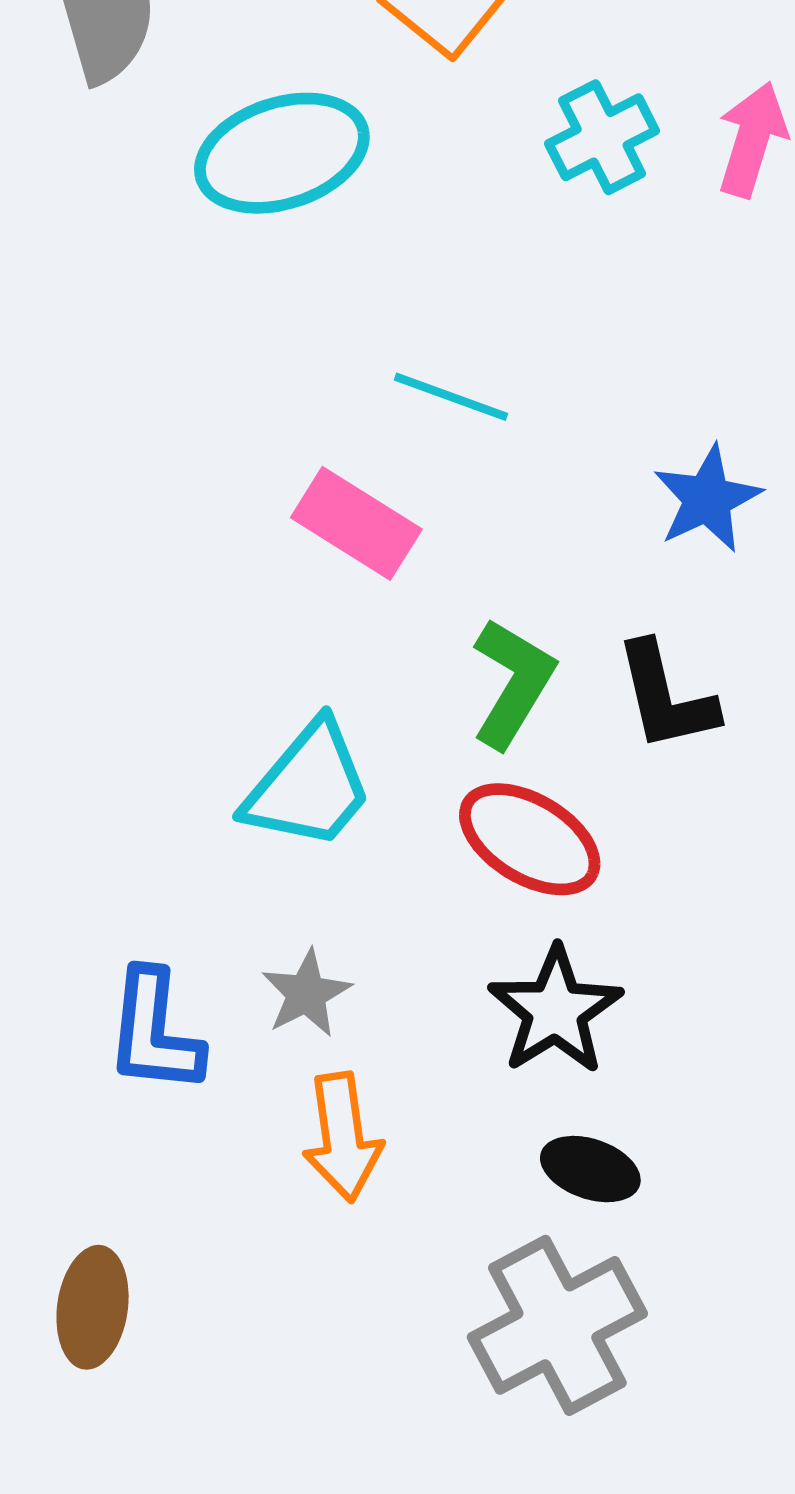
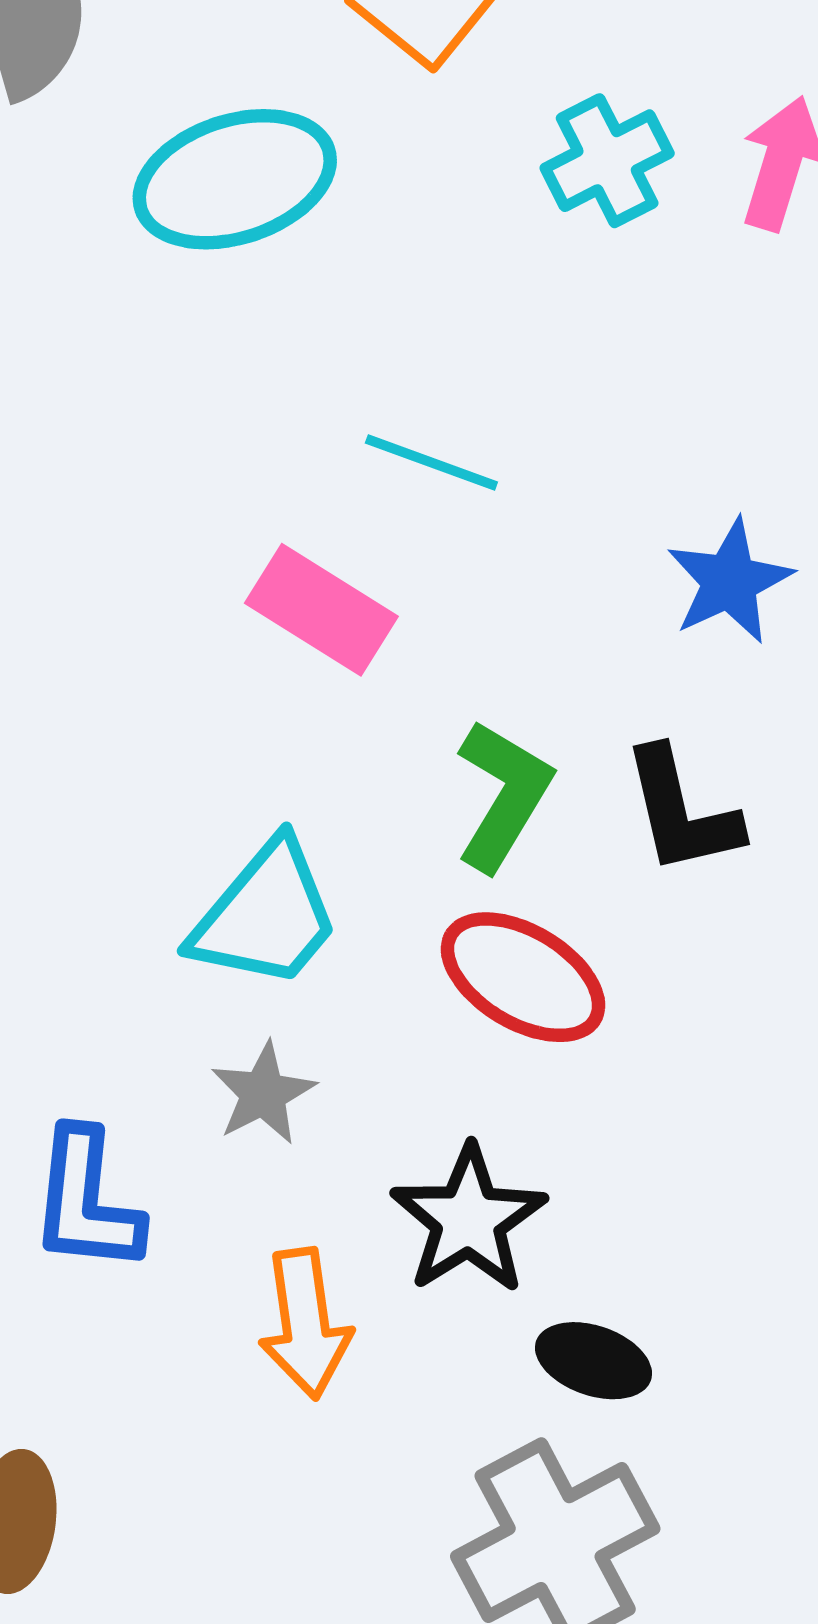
gray star: (306, 994) -> (263, 1093), moved
black star: (555, 1011) -> (469, 1220), moved

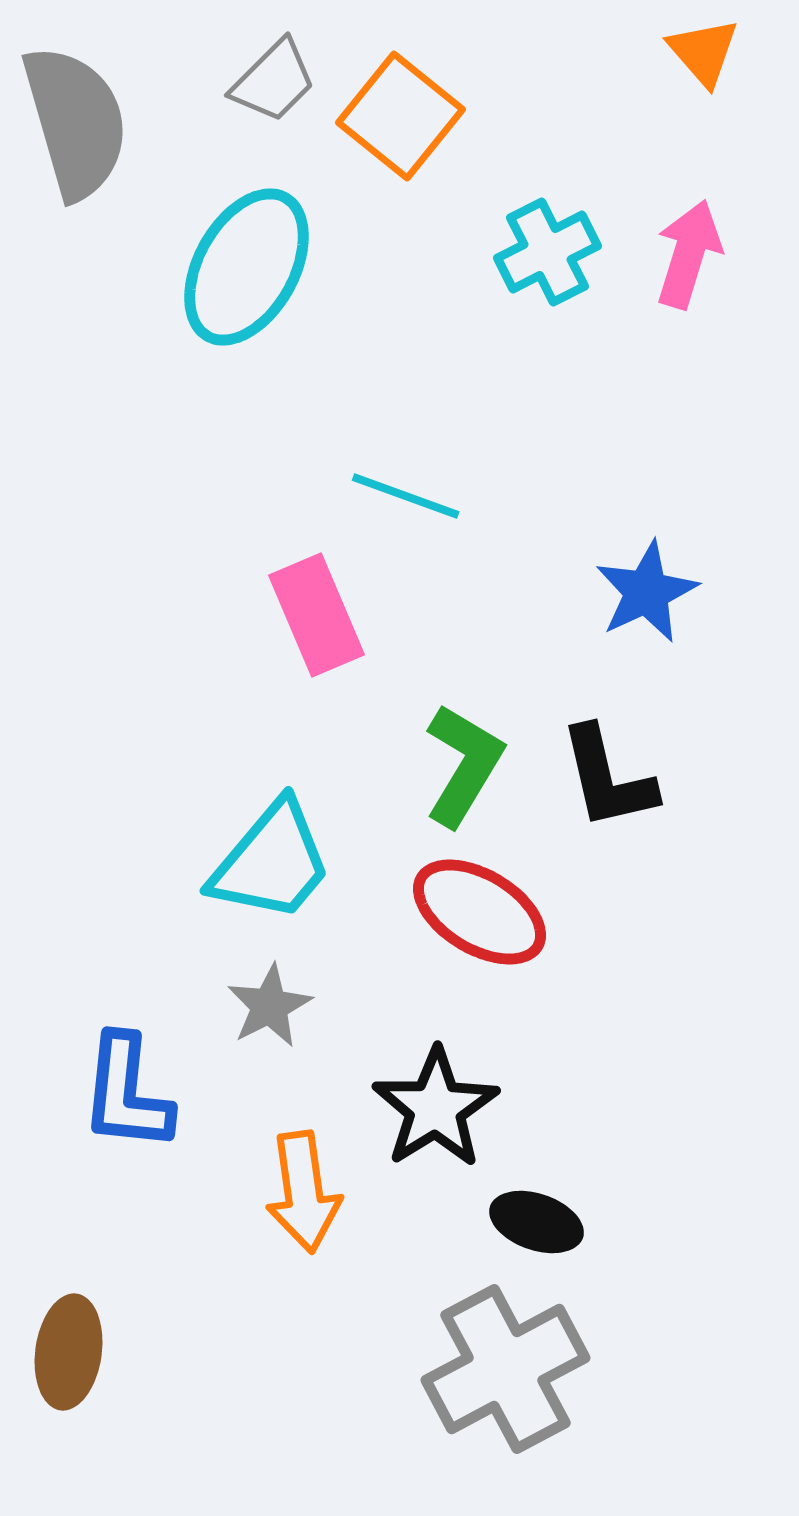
cyan ellipse: (235, 179) -> (247, 267), turned -43
pink rectangle: (321, 610) -> (317, 615), turned 35

